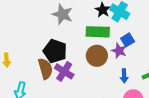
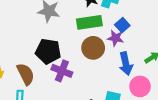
brown semicircle: (45, 69) -> (26, 74), moved
blue arrow: (124, 76) -> (126, 64), size x1.5

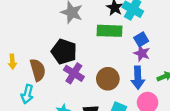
purple star: (116, 38) -> (142, 53), moved
brown circle: (93, 48) -> (108, 79), moved

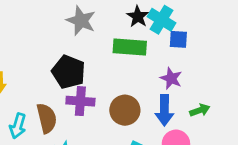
blue square: (141, 39) -> (178, 39), moved, turned 32
brown semicircle: (38, 70) -> (47, 118), moved
purple cross: (74, 73) -> (80, 101), turned -30

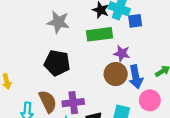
purple star: (171, 78) -> (122, 53), moved
purple cross: (80, 101) -> (73, 103), moved
brown circle: (125, 110) -> (116, 74), moved

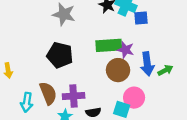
green rectangle: (99, 34) -> (109, 45), moved
blue arrow: (136, 77) -> (147, 64), moved
pink circle: (150, 100) -> (134, 98), moved

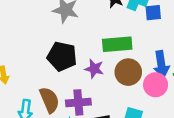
purple star: (125, 50) -> (94, 69), moved
pink circle: (134, 98) -> (156, 85), moved

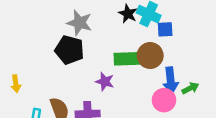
black pentagon: (62, 56) -> (69, 50), moved
brown circle: (128, 72) -> (150, 56), moved

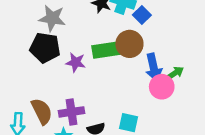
blue square: (165, 29) -> (142, 15), turned -35
purple star: (105, 82) -> (76, 62), moved
pink circle: (164, 100) -> (162, 87), moved

